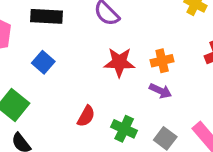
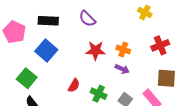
orange cross: (162, 61) -> (123, 49), turned 32
blue square: (43, 62) -> (46, 51), size x1.5

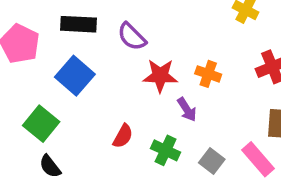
purple semicircle: (87, 19) -> (132, 37), moved
purple arrow: (122, 69) -> (187, 109), moved, turned 32

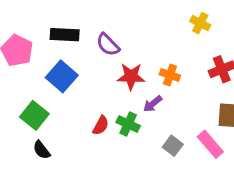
purple arrow: (187, 109) -> (153, 104), turned 84
green cross: (166, 150) -> (128, 124), moved

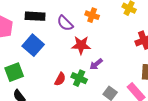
orange cross: (170, 75) -> (92, 15), moved
green square: (34, 115) -> (14, 72), turned 30

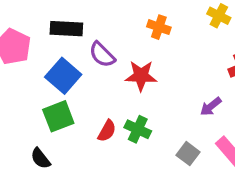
purple semicircle: (65, 23) -> (102, 55), moved
purple arrow: (96, 64) -> (211, 107), moved
green square: (14, 72) -> (58, 116), moved

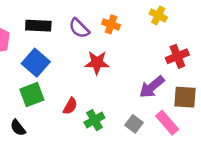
purple semicircle: (102, 55) -> (79, 28), moved
purple arrow: (211, 107) -> (152, 87), size x1.5
green cross: (138, 129) -> (94, 120), moved, turned 36

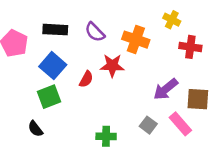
orange cross: (111, 24) -> (136, 40), moved, size x1.5
red cross: (177, 56) -> (190, 47), moved, turned 30
red semicircle: (70, 106) -> (86, 79), moved
green cross: (94, 120) -> (106, 136), moved, turned 30

